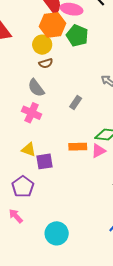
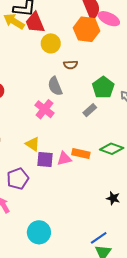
green pentagon: (77, 36) -> (103, 87), moved
yellow circle: (42, 45) -> (51, 43), moved
pink triangle: (99, 151) -> (64, 159), moved

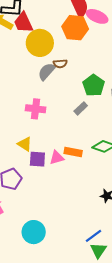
yellow circle: (51, 43) -> (40, 43), size x1.4
gray semicircle: (55, 86) -> (47, 72), moved, turned 66
pink cross: (45, 109) -> (36, 109), turned -30

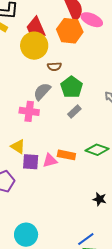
red trapezoid: (23, 23) -> (36, 28), moved
gray semicircle: (47, 72) -> (42, 91), moved
green pentagon: (94, 85) -> (72, 87), moved

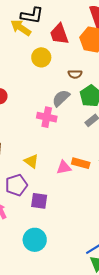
yellow circle: (34, 46) -> (41, 57), moved, size x0.7
yellow triangle: (18, 147) -> (31, 161), moved
purple square: (31, 162) -> (39, 201), moved

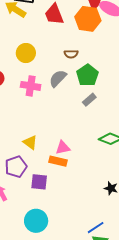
yellow circle: (41, 57) -> (26, 53), moved
pink cross: (47, 117) -> (31, 86), moved
orange rectangle: (81, 163) -> (58, 161), moved

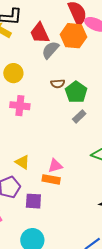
brown semicircle: (71, 54) -> (58, 84), moved
gray semicircle: (58, 78) -> (50, 50), moved

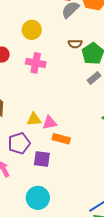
yellow triangle: (22, 162) -> (34, 119), turned -42
pink triangle: (55, 166) -> (50, 123), moved

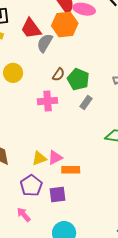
brown semicircle: (75, 44) -> (59, 75), turned -40
pink cross: (36, 63) -> (48, 101), moved

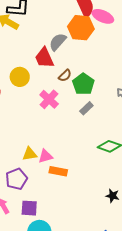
red trapezoid: (31, 28) -> (44, 58), moved
yellow circle: (13, 73) -> (20, 77), moved
pink cross: (48, 101) -> (49, 99), turned 36
purple square: (58, 195) -> (29, 208), moved

